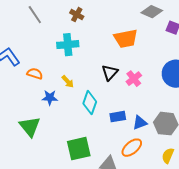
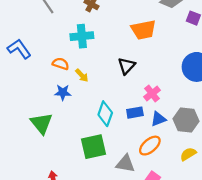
orange semicircle: (35, 74) -> (61, 64), moved
pink cross: (134, 79) -> (152, 93), moved
cyan diamond: (90, 103) -> (105, 114), moved
yellow semicircle: (168, 156) -> (188, 154), turned 35

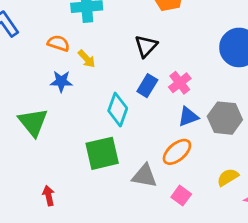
blue rectangle: (135, 113) -> (147, 86), moved, turned -49
yellow semicircle: (188, 154) -> (228, 177), moved

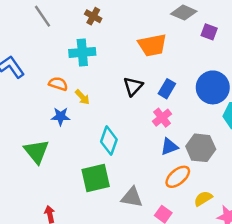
blue rectangle: (147, 86) -> (167, 89), moved
orange ellipse: (177, 152) -> (178, 177), moved

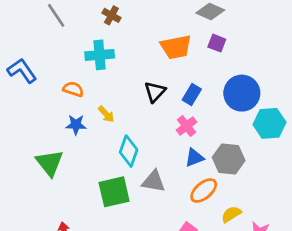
purple square: (209, 32) -> (217, 43), moved
yellow arrow: (82, 97) -> (106, 114), moved
gray triangle: (132, 197) -> (154, 181), moved

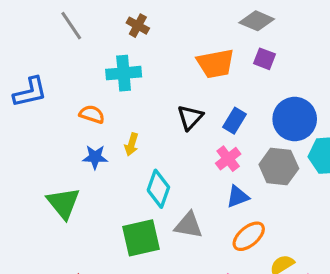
blue L-shape: (22, 71) -> (30, 92), turned 112
yellow arrow: (106, 114) -> (131, 144), turned 60
gray hexagon: (229, 159) -> (279, 167), moved

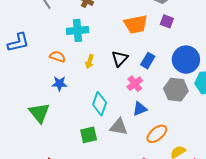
yellow arrow: (131, 144) -> (90, 62), moved
pink cross: (228, 159) -> (135, 84), moved
blue triangle: (238, 197) -> (140, 109), moved
green square: (141, 238) -> (89, 135), size x0.7

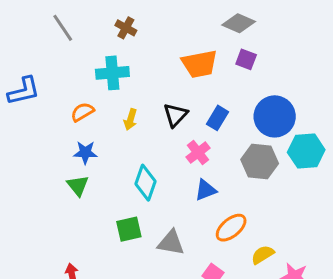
orange semicircle: (57, 57) -> (82, 112), turned -49
green triangle: (39, 113) -> (78, 186), moved, size x0.7
gray triangle: (119, 127) -> (171, 243), moved

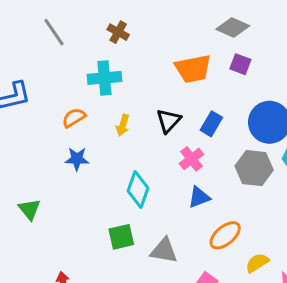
green triangle: (78, 186) -> (30, 209), moved

